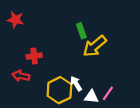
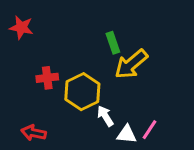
red arrow: (21, 76) -> (34, 133), moved
yellow hexagon: (59, 90) -> (82, 92), moved

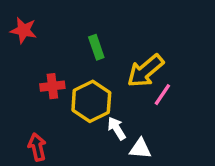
green rectangle: (113, 43) -> (96, 47), moved
pink line: (149, 130) -> (162, 95), moved
red arrow: (34, 133) -> (37, 147), turned 65

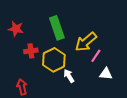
red star: (24, 30) -> (16, 29), moved
green rectangle: (96, 47) -> (57, 28), size x1.6
white triangle: (140, 149) -> (106, 74), moved

